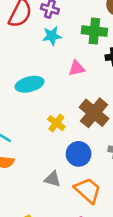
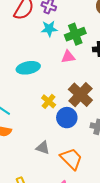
green cross: (94, 31) -> (75, 34), moved, turned -30
blue circle: (79, 154) -> (67, 118), moved

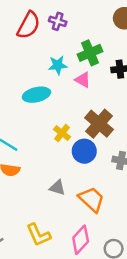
cyan star: (49, 29) -> (58, 65), moved
pink triangle: (68, 57) -> (83, 80), turned 40

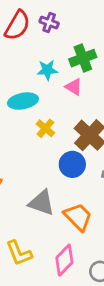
yellow cross: (62, 133) -> (45, 128), moved
gray triangle: (57, 188) -> (42, 203), size x1.5

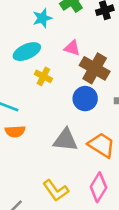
pink triangle: (74, 87) -> (72, 48), moved
yellow cross: (45, 128) -> (43, 76), moved

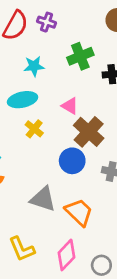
cyan star: (42, 18) -> (34, 66), moved

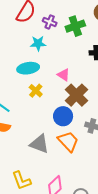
purple cross: (47, 22) -> (50, 22), moved
green cross: (80, 56) -> (75, 26), moved
orange trapezoid: (79, 212) -> (68, 141), moved

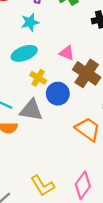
blue circle: (63, 116) -> (58, 94), moved
gray triangle: (39, 144) -> (31, 110), moved

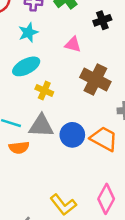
pink triangle: (67, 53) -> (73, 45), moved
blue circle: (58, 94) -> (72, 135), moved

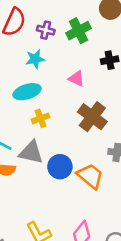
yellow cross: (44, 90) -> (41, 118), turned 36

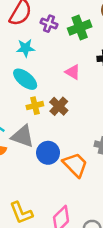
cyan star: (35, 59) -> (25, 48), moved
cyan ellipse: (27, 92) -> (25, 79), turned 50
brown cross: (92, 117) -> (59, 106), moved, size x0.7

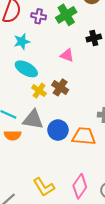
yellow cross: (35, 106) -> (39, 91), turned -32
orange trapezoid: (75, 165) -> (84, 136), turned -30

